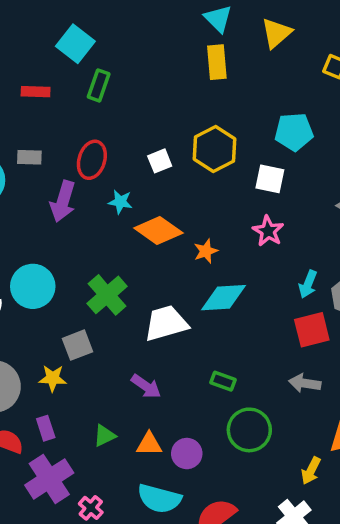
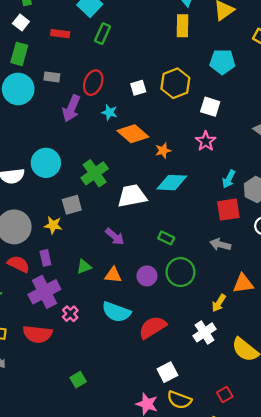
cyan pentagon: (294, 132) -> (222, 62), moved
purple circle: (187, 454) -> (147, 276), moved

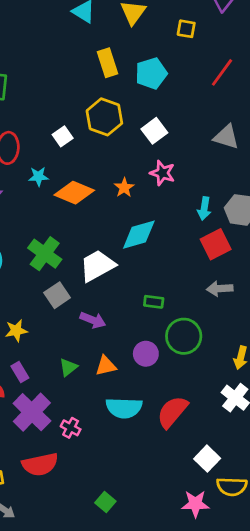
yellow rectangle: (182, 26) -> (108, 63), moved
white square: (210, 107) -> (154, 131), turned -36
orange star: (163, 151) -> (124, 188), moved
gray square: (72, 205) -> (57, 295), moved

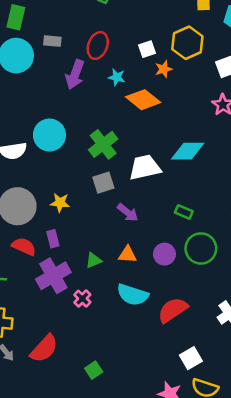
orange star: (124, 188) -> (164, 69), moved
green triangle: (68, 367) -> (94, 260), moved
red semicircle: (40, 464) -> (44, 349), moved, turned -52

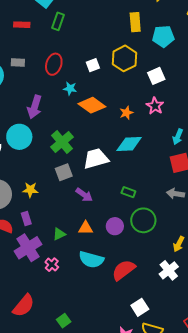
orange star: (164, 69) -> (126, 113), moved
purple arrow: (75, 74) -> (35, 107), moved

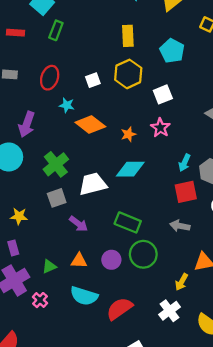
yellow rectangle: (135, 22) -> (128, 36), moved
cyan pentagon: (163, 36) -> (172, 51), turned 30
green rectangle: (128, 192) -> (128, 222), size x1.6

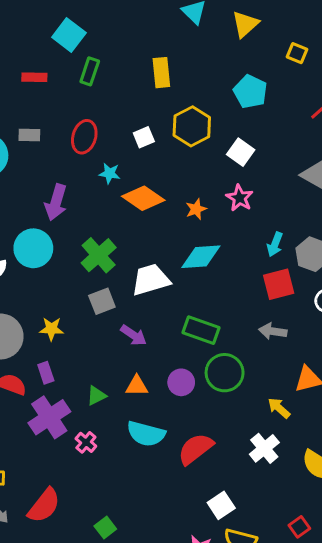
yellow rectangle: (128, 36) -> (161, 73), moved
white square: (163, 94) -> (241, 152), turned -30
yellow arrow: (182, 282) -> (279, 408), turned 105

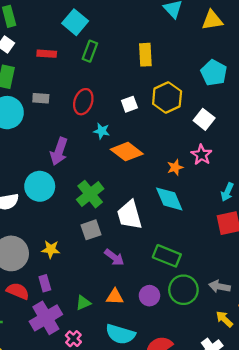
yellow triangle: (245, 24) -> (212, 20), turned 30
orange star: (196, 209) -> (175, 167), moved
cyan diamond: (201, 257) -> (169, 199), turned 68
white trapezoid: (151, 280) -> (130, 215), turned -92
gray arrow: (273, 331) -> (220, 286), moved

